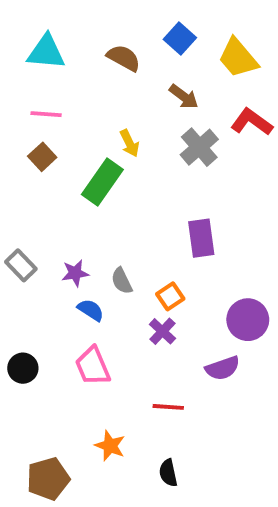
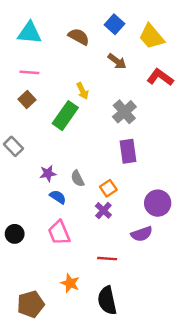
gray cross: (199, 147) -> (124, 112), moved
gray rectangle: (21, 265) -> (13, 146), moved
black semicircle: (168, 473) -> (107, 300), size x1.6

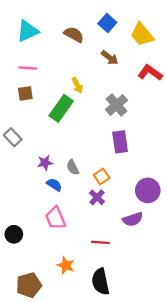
cyan triangle: (29, 33) -> (28, 31), turned -30
brown square: (27, 100) -> (25, 93), turned 35
black circle: (15, 234) -> (14, 234), moved

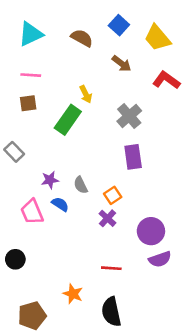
purple circle: (148, 190) -> (151, 231), moved
pink trapezoid: (55, 218) -> (32, 212), moved
purple semicircle: (133, 219) -> (160, 259), moved

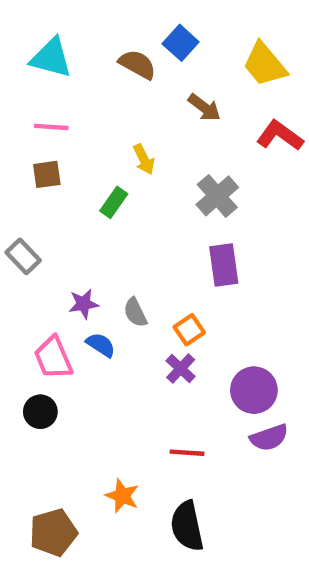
blue square: (119, 25) -> (181, 43), moved
cyan triangle: (31, 34) -> (51, 58), turned 40
green rectangle: (68, 120) -> (114, 202), size x0.6
black circle: (15, 259) -> (40, 412), moved

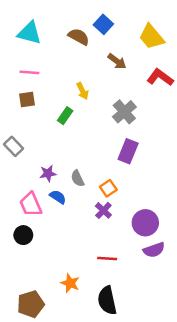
purple rectangle: (224, 265) -> (128, 151), turned 30

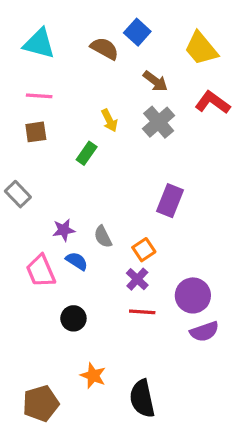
gray cross: (124, 112) -> (159, 122), moved
black circle: (23, 235) -> (73, 318), moved
red line: (107, 259) -> (142, 312), moved

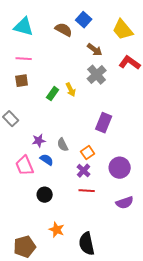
yellow arrow: (109, 120) -> (71, 90), moved
purple circle: (193, 295) -> (120, 168), moved

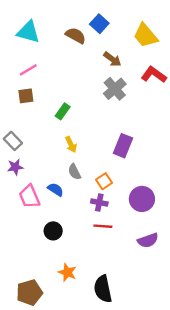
pink line: (24, 59) -> (28, 70), turned -35
yellow arrow: (71, 90) -> (71, 144), moved
purple star: (39, 141) -> (15, 167), moved
purple cross: (84, 171) -> (99, 203), turned -32

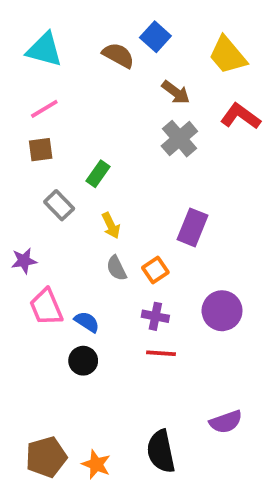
gray rectangle: (13, 141) -> (59, 205), moved
orange square: (104, 181) -> (155, 270), moved
blue semicircle: (55, 189) -> (87, 322), moved
purple semicircle: (148, 240) -> (226, 422), moved
orange star: (67, 272) -> (96, 464), moved

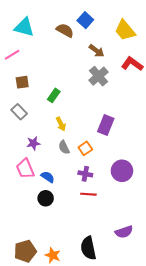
pink line: (44, 109) -> (12, 55), moved
gray rectangle: (59, 205) -> (19, 112), moved
purple star: (24, 261) -> (33, 143), moved

